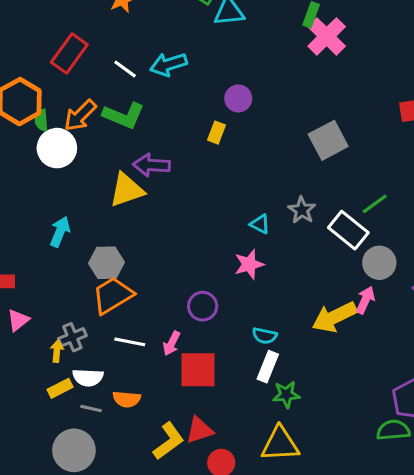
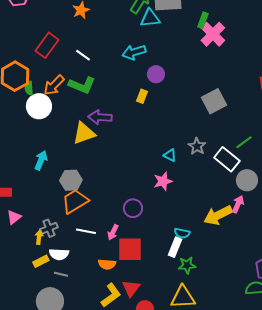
cyan arrow: (168, 64) -> (134, 52), moved
cyan semicircle: (265, 336) -> (182, 233), moved
orange semicircle: (127, 399) -> (107, 264), moved
red triangle: (199, 430) -> (131, 288), turned -36

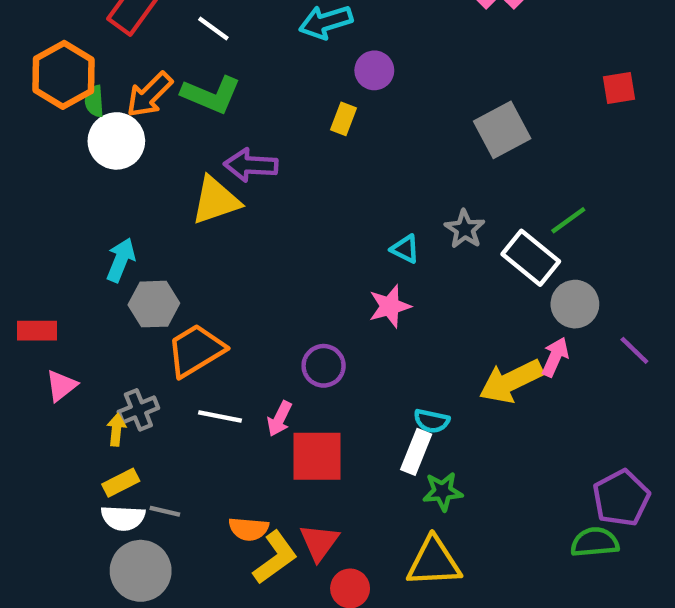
gray hexagon: (71, 180) -> (154, 304), moved
white semicircle: (59, 254) -> (123, 518), moved
orange semicircle: (107, 264) -> (249, 529), moved

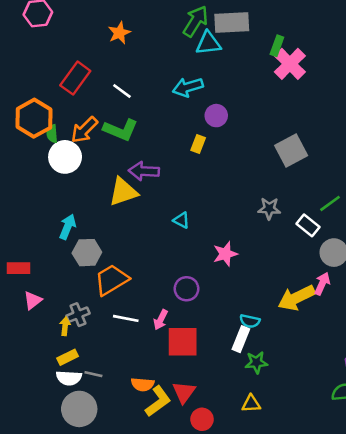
gray star: (465, 229) -> (269, 209), turned -30
cyan triangle: (405, 249) -> (181, 220), moved
white rectangle: (531, 258) -> (308, 225), size x0.7
yellow triangle: (434, 562) -> (251, 404), size x0.6

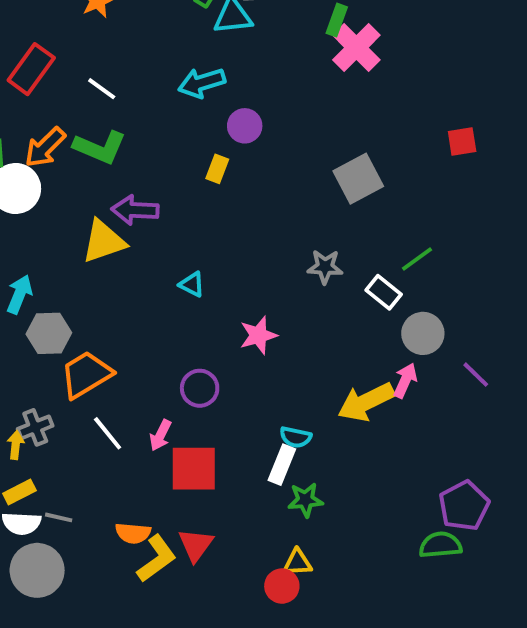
white line: (126, 318) -> (108, 433), turned 40
red circle: (202, 419) -> (282, 586), moved

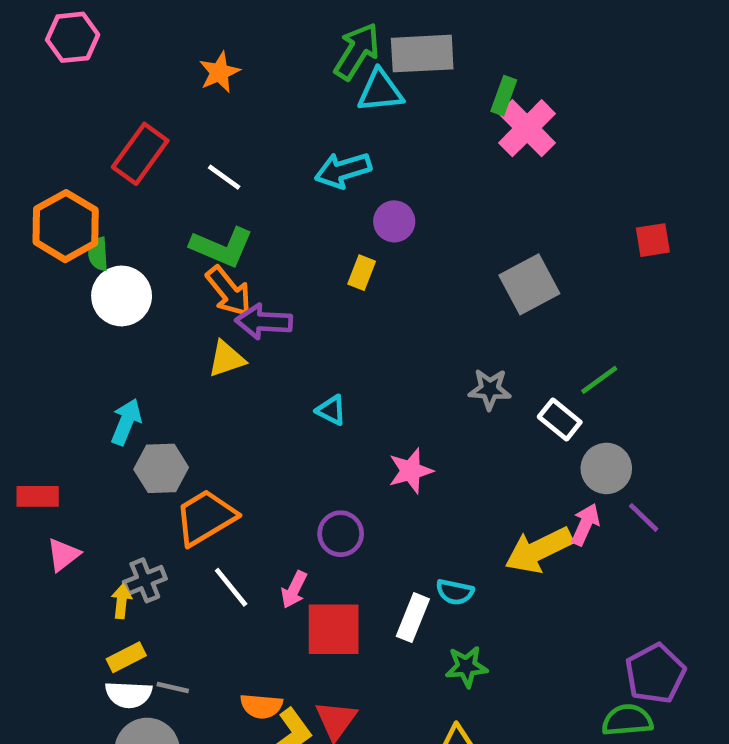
orange arrow: (45, 147) -> (229, 291), moved, turned -84
yellow triangle: (104, 241) -> (226, 359), size x0.7
purple line: (476, 375) -> (644, 517), moved
white rectangle: (282, 465) -> (413, 618), moved

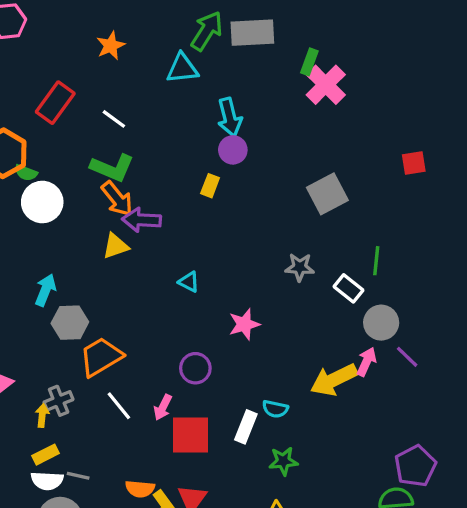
cyan triangle: (380, 91) -> (182, 68), moved
cyan arrow: (343, 170) -> (230, 117), moved, turned -87
green semicircle: (98, 254) -> (26, 173), turned -65
green line: (599, 380) -> (376, 261), turned -48

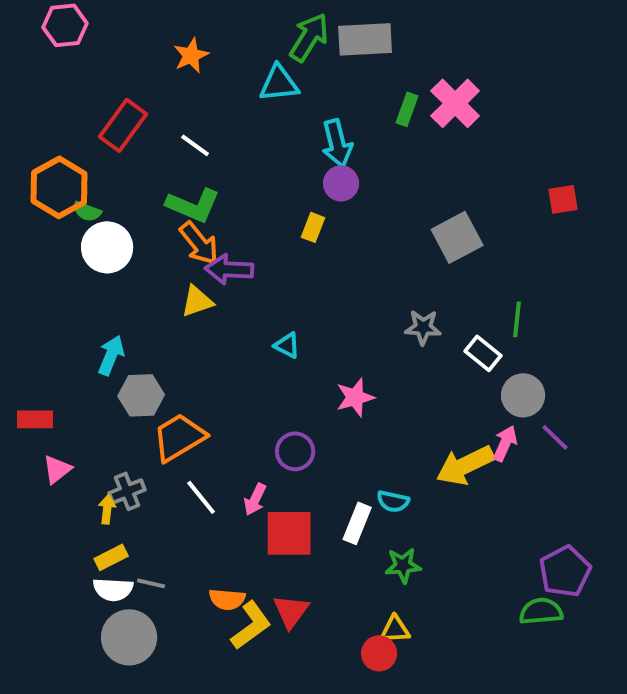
green rectangle: (309, 62) -> (407, 109), moved

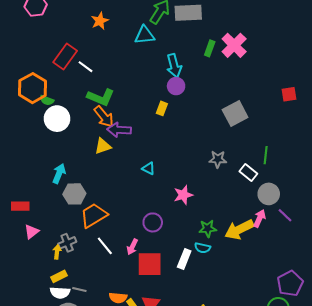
white line: (195, 145) -> (85, 67), moved
green star: (403, 565) -> (208, 229), moved

